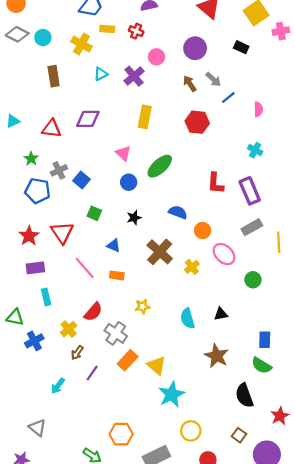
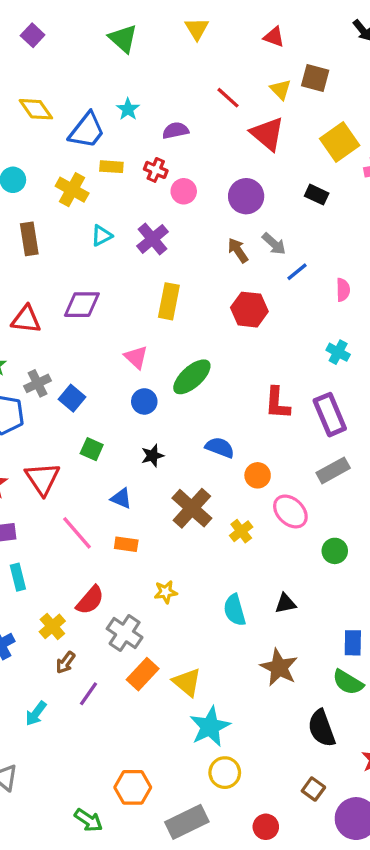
pink circle: (156, 57) -> (184, 191), moved
yellow circle: (191, 431) -> (225, 773), moved

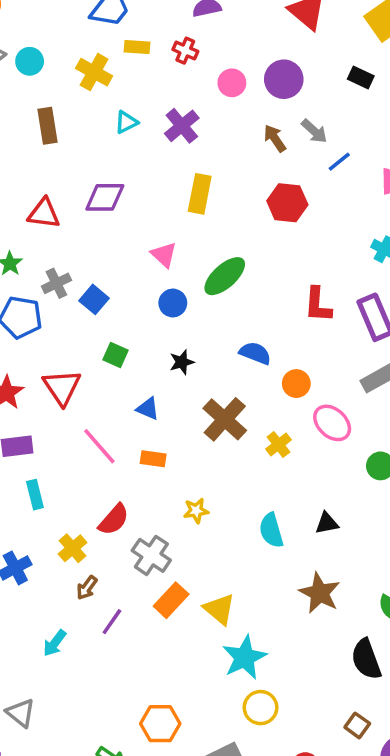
pink circle: (184, 191) -> (232, 83), moved

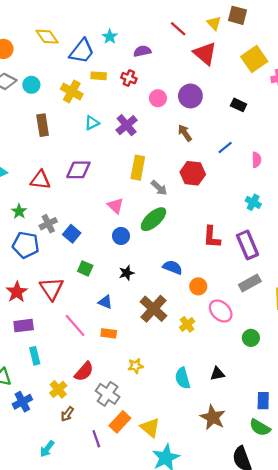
black rectangle: (361, 77) -> (239, 105), moved
gray arrow: (314, 131) -> (159, 188), moved
purple line: (112, 622) -> (96, 439), moved, turned -54

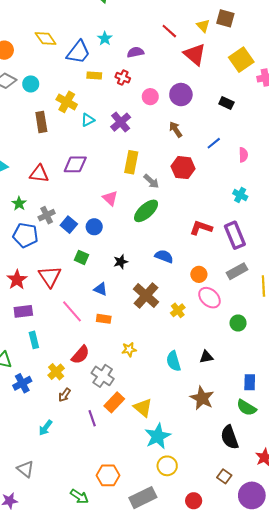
yellow cross: (72, 91) -> (67, 102), moved
blue circle: (121, 236) -> (94, 227), moved
red L-shape: (212, 237) -> (201, 228), turned 105
orange circle: (198, 286) -> (199, 274), moved

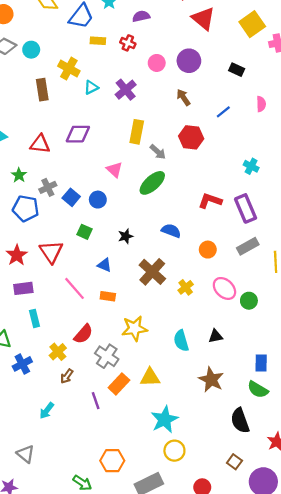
pink semicircle: (243, 155) -> (261, 104), moved
pink ellipse: (209, 298) -> (224, 288), moved
yellow star: (129, 349) -> (134, 328), size x1.6
yellow triangle: (143, 408) -> (150, 377), moved, turned -42

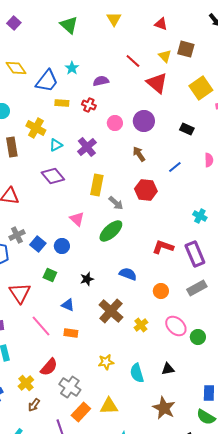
purple diamond: (78, 134) -> (53, 176), moved, turned 50
yellow star: (134, 328) -> (106, 362), moved, size x0.7

